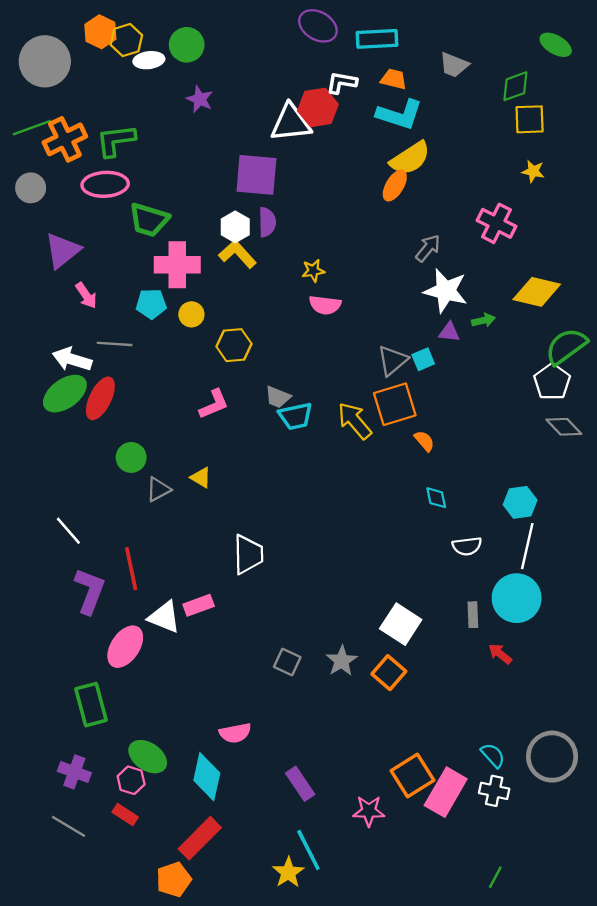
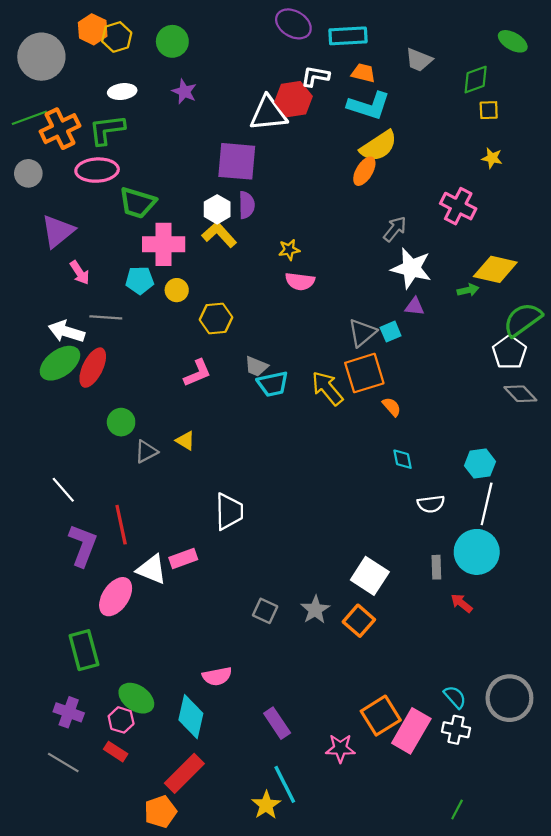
white ellipse: (149, 60) -> (122, 92), moved
yellow square: (530, 119) -> (489, 110), size x0.7
green arrow: (483, 320) -> (468, 290), moved

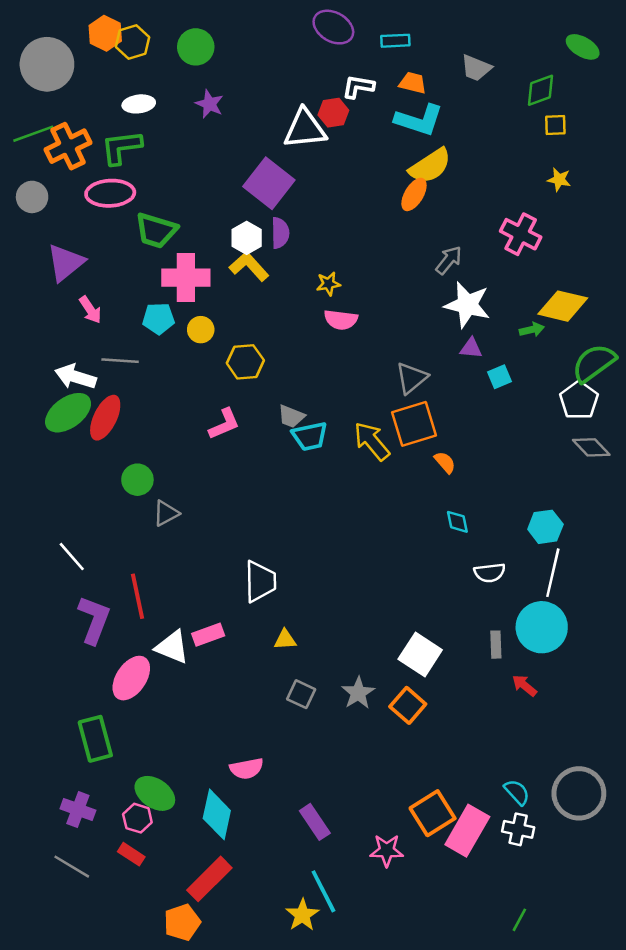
cyan rectangle: (348, 36) -> (395, 41), size x0.7
red hexagon: (293, 99) -> (333, 113), size x0.7
purple square: (237, 161) -> (269, 183), turned 33
cyan square: (391, 332) -> (500, 377), moved
yellow triangle: (185, 441) -> (285, 640), moved, turned -35

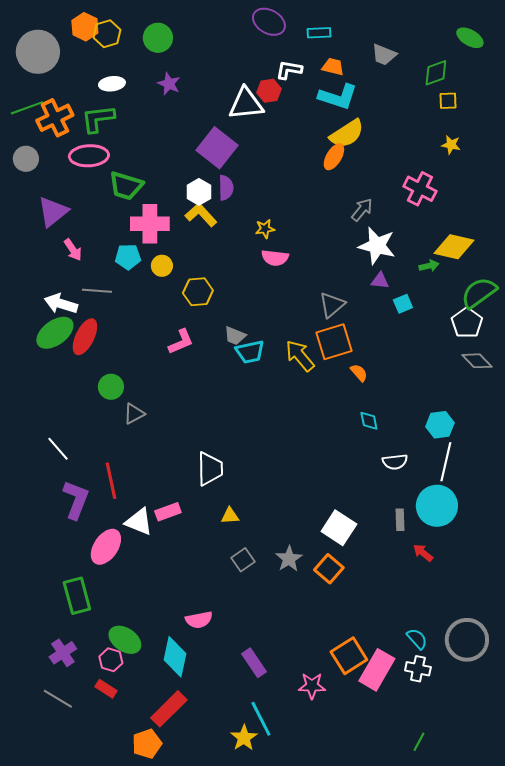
gray square: (301, 694) -> (243, 560), turned 30
purple cross: (78, 810) -> (63, 653), turned 36

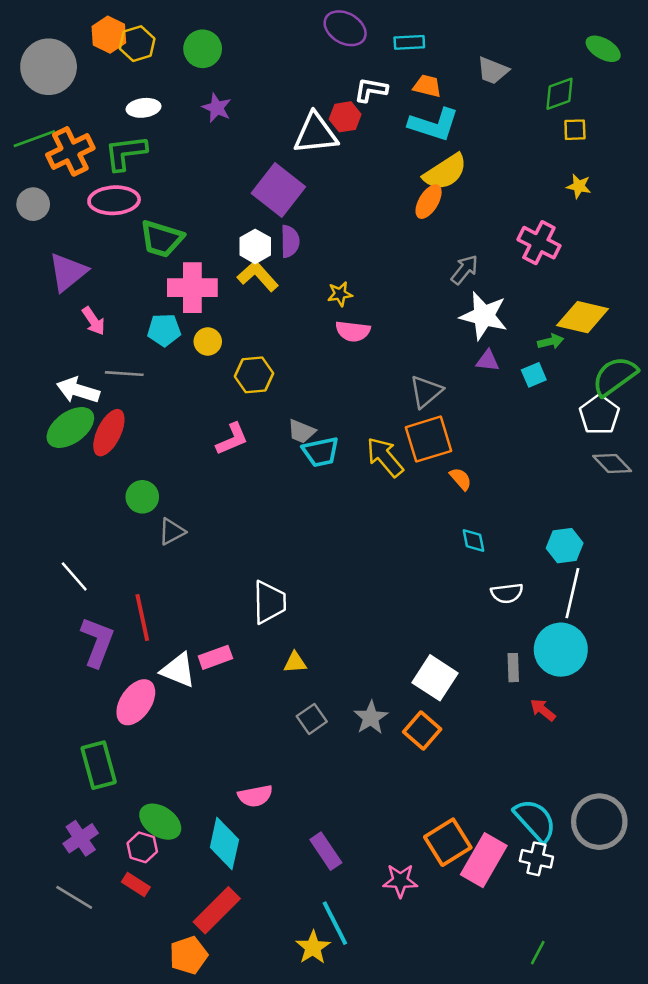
cyan square: (403, 304) -> (534, 375), moved
cyan semicircle: (417, 639) -> (535, 820), size x1.6

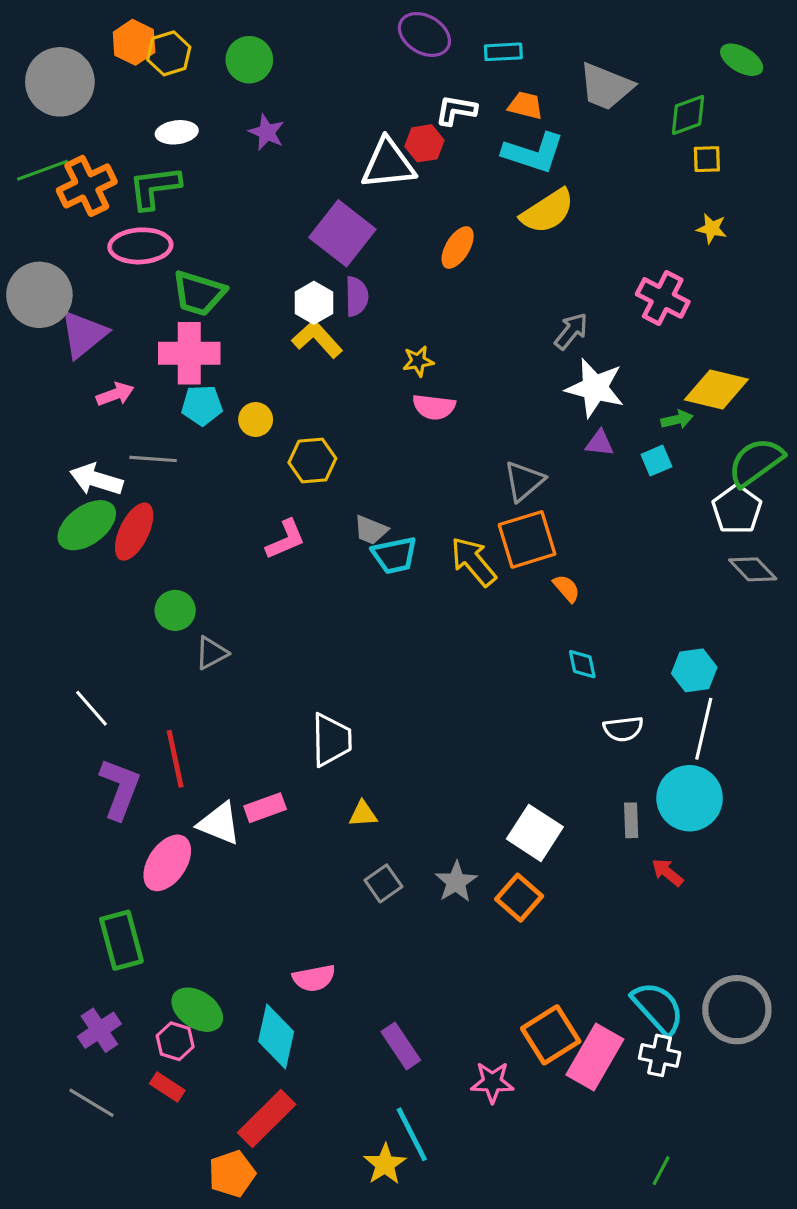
gray trapezoid: (493, 71) -> (606, 87), size x1.4
orange ellipse: (429, 202) -> (458, 247), moved
gray circle: (33, 204) -> (39, 295), moved, size x1.6
pink cross: (192, 288) -> (189, 353), moved
pink arrow: (93, 321) -> (115, 394), turned -76

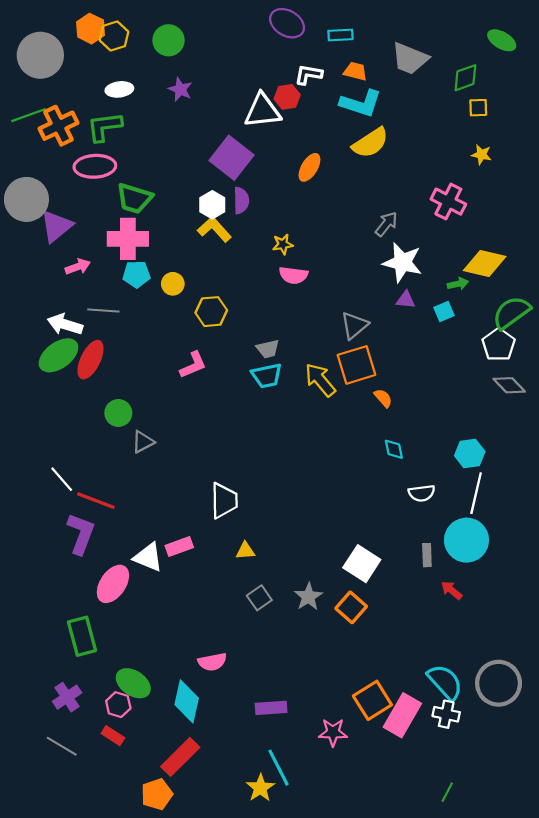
gray trapezoid: (371, 530) -> (268, 349), moved, turned -35
red line: (175, 759) -> (96, 501), moved, turned -57
purple rectangle: (401, 1046) -> (271, 708), turned -60

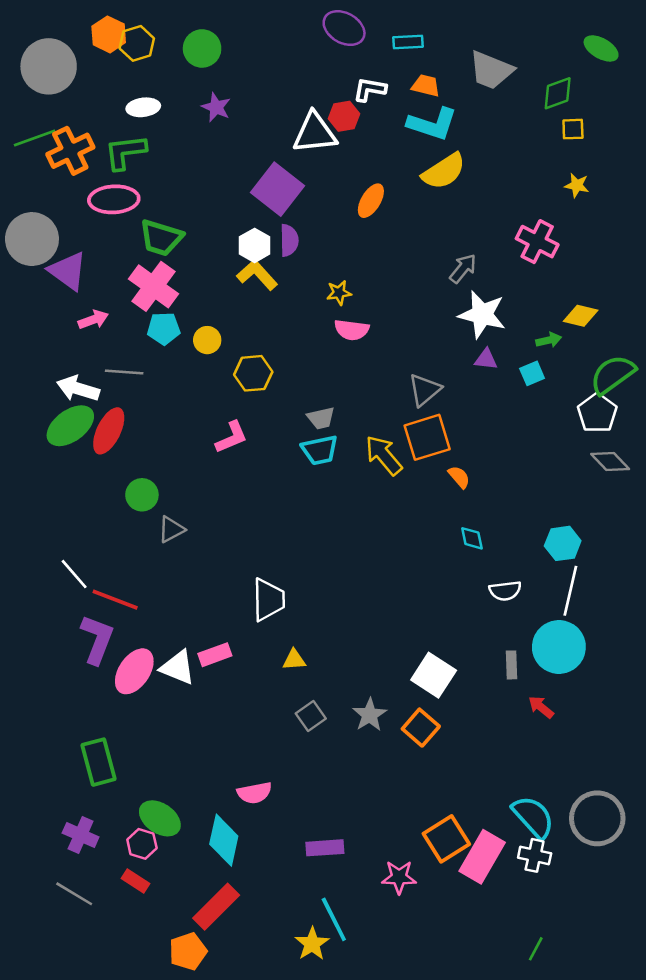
purple triangle: (56, 226) -> (68, 271), turned -45
pink cross: (128, 239) -> (153, 286), turned 36
yellow diamond: (485, 263) -> (581, 316), size x0.7
pink ellipse: (113, 584) -> (134, 671), moved
purple cross: (67, 697) -> (81, 835), turned -32

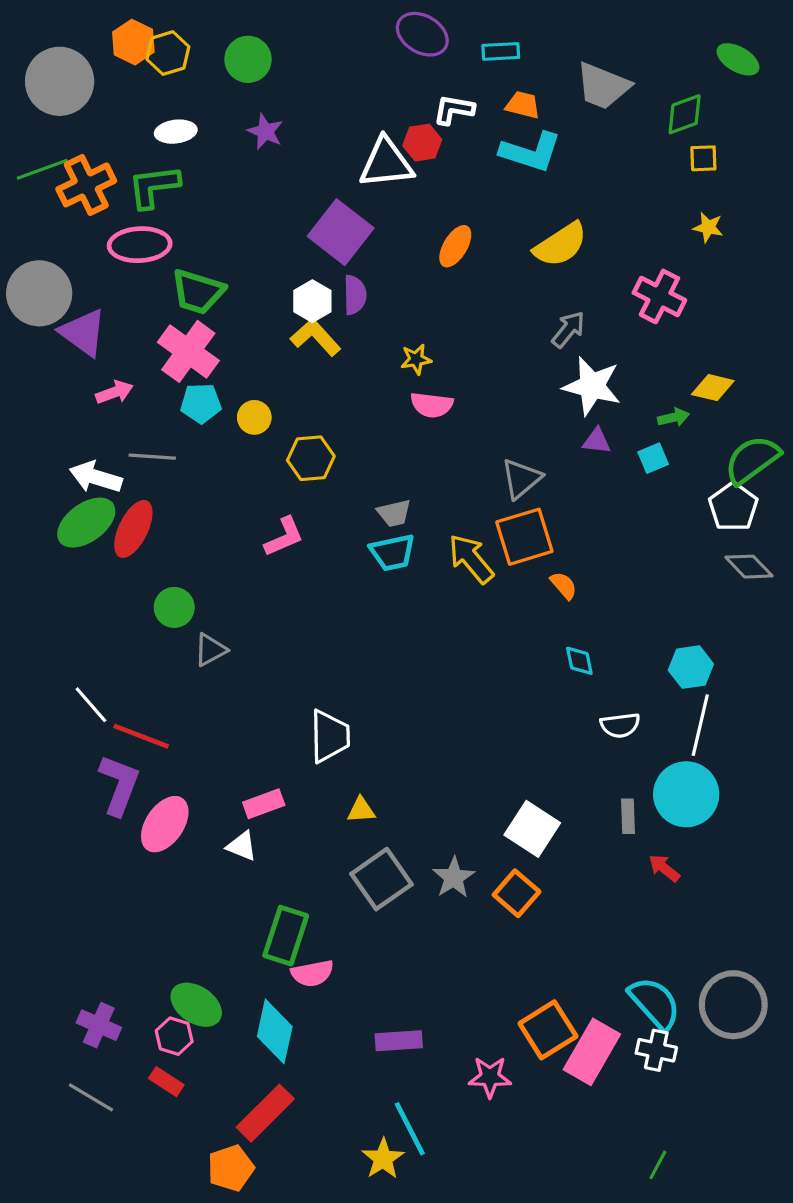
yellow semicircle: (444, 171) -> (561, 245), moved
white triangle: (178, 667) -> (242, 846), moved, size x0.7
gray square: (311, 716) -> (381, 879), size x1.6
green rectangle: (98, 762) -> (286, 936), moved, turned 33

